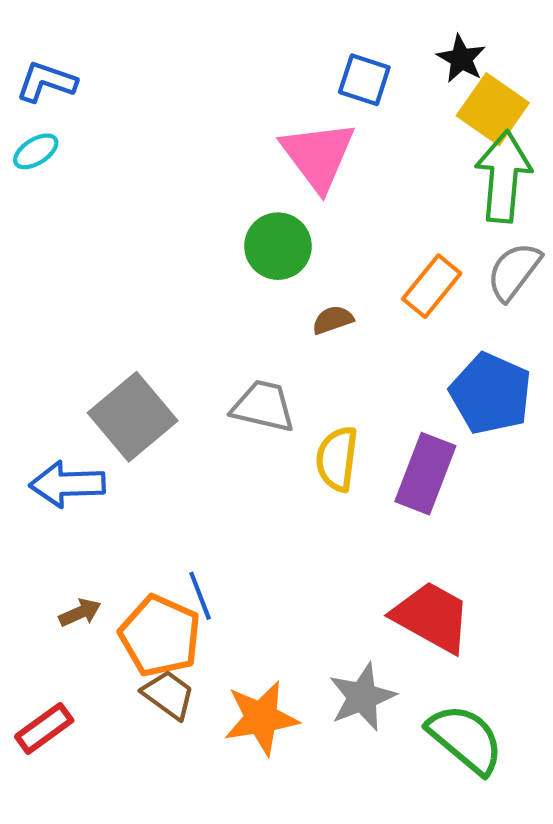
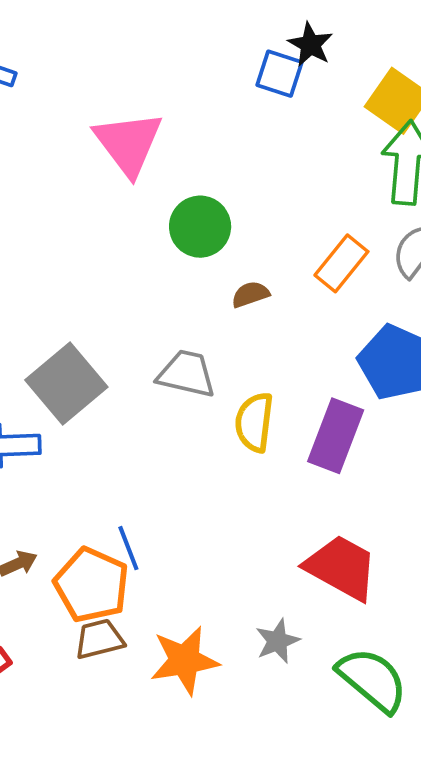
black star: (461, 59) -> (310, 45), moved
pink triangle: (318, 156) -> (128, 143), moved
brown trapezoid: (168, 695) -> (99, 639), turned -50
gray star: (362, 697) -> (278, 641), size x0.7

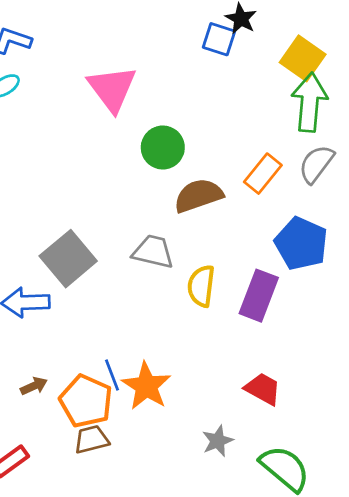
brown semicircle: (250, 294) -> (198, 195), size x1.8
red trapezoid: (341, 567) -> (263, 389), size x0.7
orange star: (185, 660) -> (146, 386), moved, turned -30

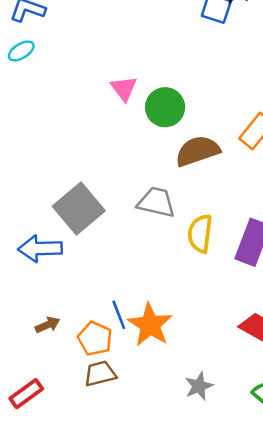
pink triangle: (112, 89) -> (124, 88), moved, size x0.6
orange pentagon: (86, 401) -> (95, 339), size x0.7
gray star: (218, 441) -> (199, 386), moved

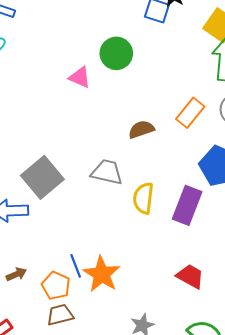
pink triangle: (124, 88) -> (80, 77), turned -30
green circle: (165, 107) -> (116, 53), moved
brown semicircle: (198, 151) -> (141, 129), size x0.7

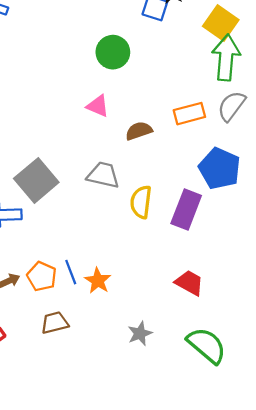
pink triangle: (80, 77) -> (98, 106), moved
orange rectangle: (190, 113) -> (189, 114), turned 36
orange star: (102, 274) -> (98, 281), size x0.7
orange pentagon: (56, 286) -> (42, 276), moved

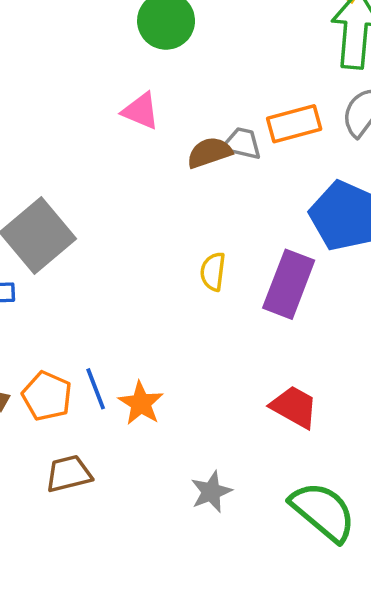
gray trapezoid: (103, 175) -> (242, 143), moved, size x0.7
yellow semicircle: (141, 202) -> (213, 272), size x0.7

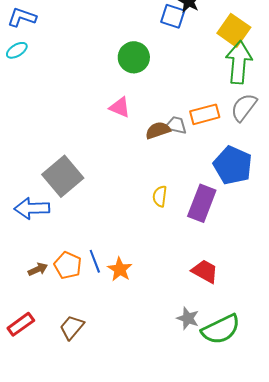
brown trapezoid: (69, 474) -> (72, 327), moved, turned -36
gray star: (211, 492) -> (188, 318), moved, turned -30
green semicircle: (323, 512) -> (221, 329), turned 114

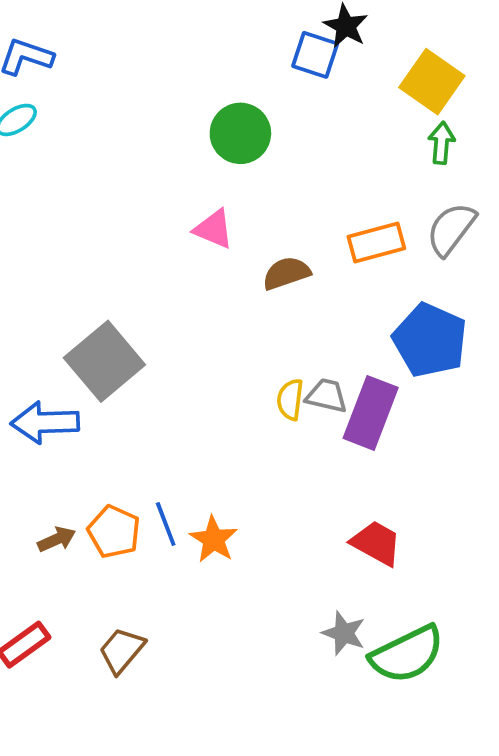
green arrow: (239, 62) -> (441, 143), size x0.5
gray trapezoid: (176, 125) -> (327, 396), moved

